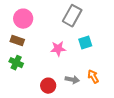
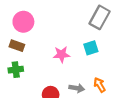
gray rectangle: (72, 16) -> (100, 17), moved
green cross: (16, 63) -> (16, 70), turned -32

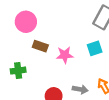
brown rectangle: (17, 46) -> (40, 46), moved

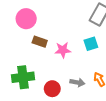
green cross: (18, 71) -> (23, 77), moved, size x1.5

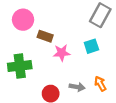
brown rectangle: (40, 42) -> (45, 36), moved
green cross: (23, 77) -> (20, 66), moved

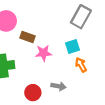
orange arrow: (100, 84) -> (81, 65), moved

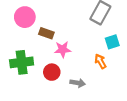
cyan square: (72, 47) -> (112, 42), moved
red circle: (33, 93) -> (52, 72), moved

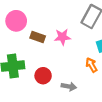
pink star: (63, 49) -> (62, 37), moved

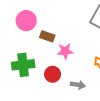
pink star: (62, 37) -> (65, 51), moved

